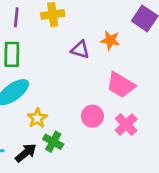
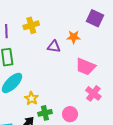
pink circle: (92, 116) -> (70, 114), moved
green cross: (53, 142) -> (45, 113), turned -32

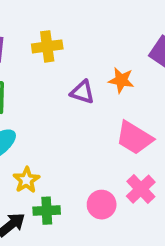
pink circle: (70, 114) -> (102, 205), moved

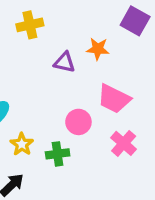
pink circle: (102, 205) -> (78, 122), moved
green cross: (47, 211) -> (58, 154), moved

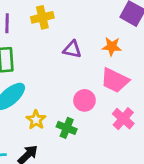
orange star: (98, 49) -> (112, 47), moved
green cross: (58, 154) -> (67, 128), turned 30

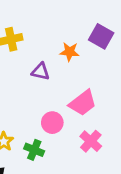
orange star: (112, 47) -> (70, 52), moved
pink trapezoid: (115, 80) -> (83, 103), turned -64

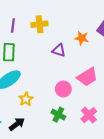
pink cross: (91, 141) -> (89, 115), moved
green cross: (34, 150) -> (58, 115), moved

